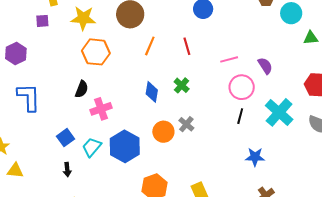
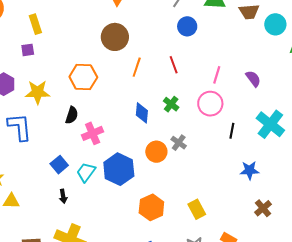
yellow star: (83, 18) -> (38, 92), moved
pink line: (229, 59) -> (217, 75), turned -54
pink circle: (242, 87) -> (210, 104), moved

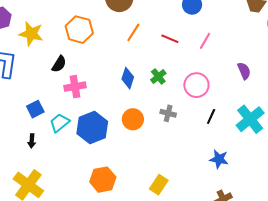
red line: (174, 65) -> (170, 39), turned -60
pink line: (217, 75) -> (205, 41), moved
gray cross: (179, 143) -> (168, 113), moved, turned -35
orange hexagon: (151, 207) -> (103, 180), moved
yellow rectangle: (197, 209) -> (159, 185), turned 48

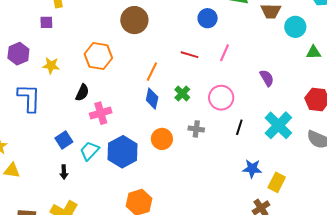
orange line: (133, 32) -> (152, 72), moved
yellow star: (31, 34) -> (51, 66), size x0.7
yellow rectangle: (159, 185) -> (277, 182), moved

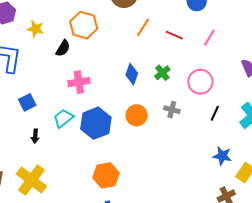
orange line: (152, 72) -> (143, 27), moved
black semicircle: (82, 93) -> (63, 48), moved
blue square: (64, 140) -> (27, 102), moved

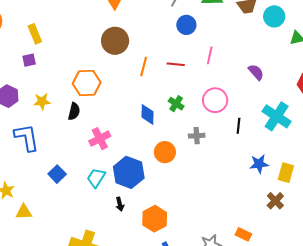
black arrow: (35, 136) -> (120, 204), moved

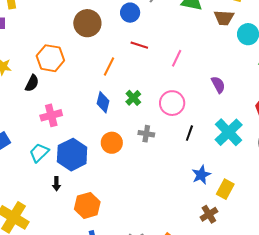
blue circle: (186, 25) -> (130, 13), moved
red line: (176, 64) -> (139, 45), moved
orange line: (144, 66) -> (109, 66), moved
blue star: (259, 164) -> (201, 175), turned -30

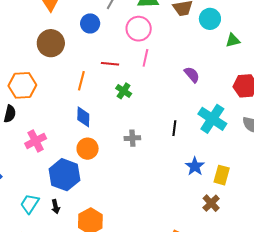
red line: (139, 45) -> (110, 64), moved
green cross: (133, 98) -> (124, 91), moved
pink circle: (172, 103) -> (139, 29), moved
orange circle: (112, 143) -> (88, 149), moved
cyan trapezoid: (39, 153) -> (30, 204), moved

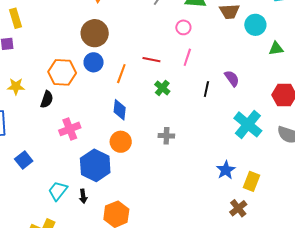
blue circle: (90, 23) -> (94, 62), moved
pink circle: (139, 29) -> (183, 27), size x0.6
black line: (174, 128) -> (206, 89), moved

